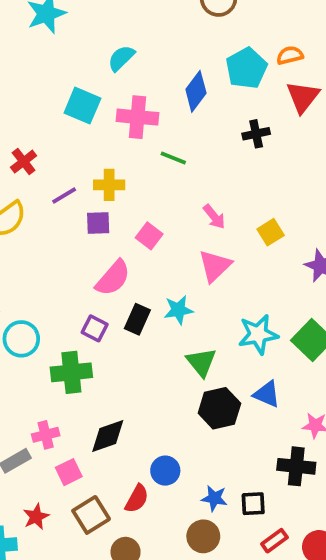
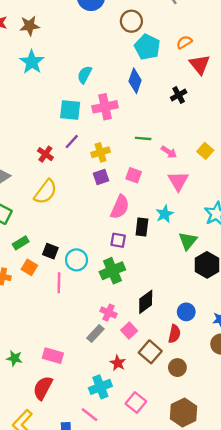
cyan pentagon: (246, 68) -> (147, 47), moved
green line: (173, 158) -> (143, 138), moved
purple line: (64, 196) -> (72, 142), moved
green triangle: (201, 362) -> (188, 241), turned 36
pink cross: (46, 435) -> (109, 313), turned -35

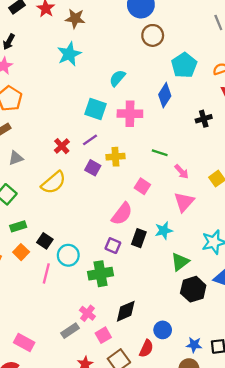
brown circle: (131, 21) -> (153, 35), moved
purple square: (101, 177) -> (93, 168), moved, turned 35

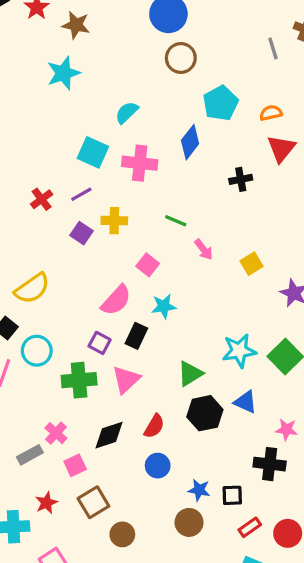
yellow semicircle: (54, 183) -> (32, 288), moved
pink triangle: (184, 202) -> (126, 380), moved
cyan star: (164, 231) -> (164, 306), moved
red semicircle: (146, 348) -> (154, 426), moved

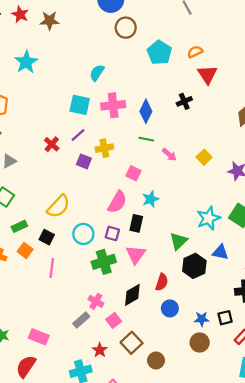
cyan star: (63, 73) -> (26, 62), moved
blue diamond: (190, 142) -> (146, 111), moved
cyan circle: (37, 351) -> (83, 234), moved

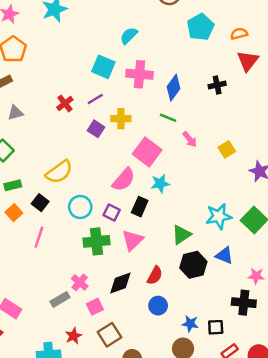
pink square: (134, 173) -> (147, 152), size x1.6

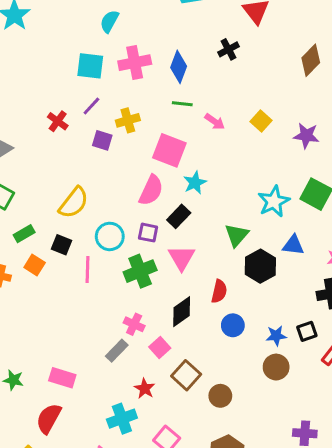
black rectangle: (140, 207) -> (179, 216), turned 36
pink line: (39, 237) -> (87, 269), moved

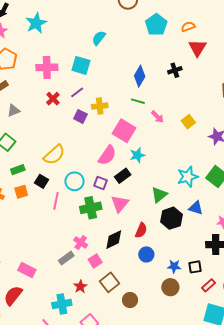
pink cross: (135, 63) -> (47, 67), moved
orange square: (35, 265) -> (21, 192), turned 32

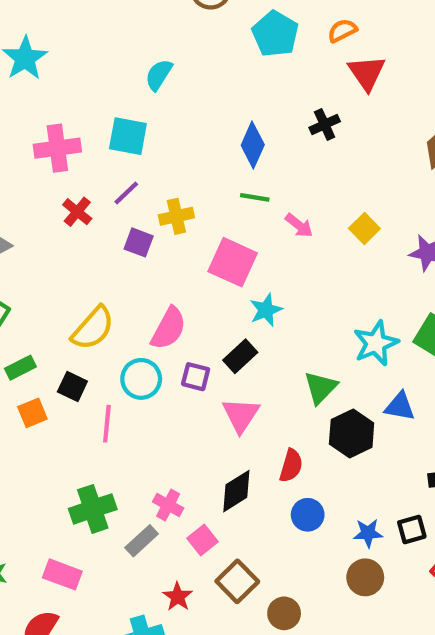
pink semicircle: (107, 155) -> (169, 328), moved
green cross: (91, 208) -> (93, 509), moved

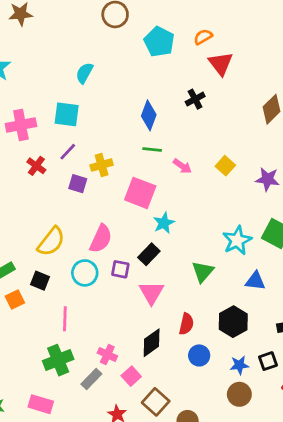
pink line: (107, 424) -> (65, 319), moved
black hexagon: (352, 433) -> (233, 322), moved

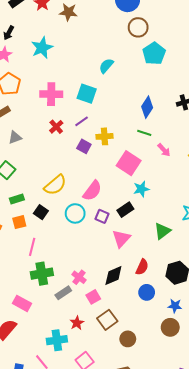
cyan pentagon: (159, 42) -> (154, 53), moved
pink line: (65, 319) -> (32, 247), moved

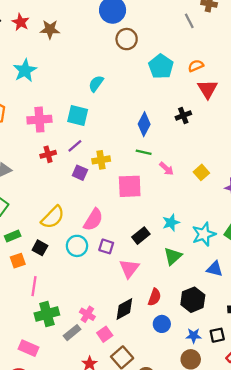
cyan pentagon: (154, 53) -> (161, 66), moved
red cross: (56, 127) -> (48, 154), turned 32
pink square: (129, 163) -> (130, 186), turned -30
cyan star: (141, 189) -> (171, 223), moved
black rectangle: (125, 210) -> (141, 236), moved

